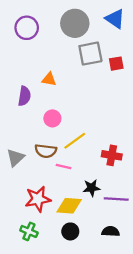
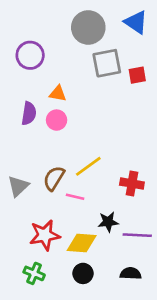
purple circle: (27, 28) -> (30, 55), moved
pink circle: (52, 118) -> (57, 120), moved
brown semicircle: (46, 151) -> (54, 178), turned 115

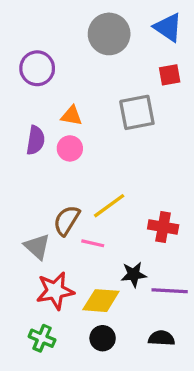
gray square: (107, 63) -> (137, 112), moved
red square: (137, 75) -> (170, 75), moved
gray triangle: (18, 186) -> (37, 247), moved, turned -35

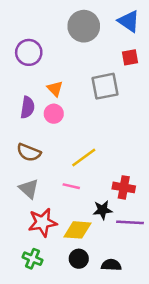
orange triangle: (71, 116) -> (55, 89), turned 36
brown semicircle: (67, 220) -> (29, 152), moved, turned -100
red cross: (163, 227) -> (124, 187), moved
black semicircle: (161, 338) -> (111, 265), moved

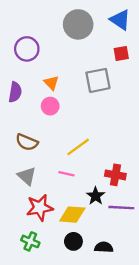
purple semicircle: (27, 107) -> (15, 92), moved
black star: (103, 210) -> (96, 196), turned -30

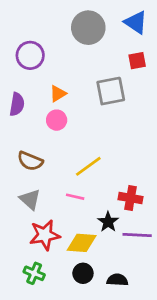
orange triangle: (51, 83) -> (58, 94), turned 42

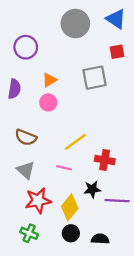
red cross: (131, 198) -> (105, 160), moved
black star: (108, 222) -> (92, 189), turned 30
yellow diamond: (82, 243) -> (70, 207), turned -55

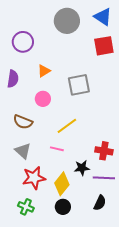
red square: (117, 52) -> (104, 46), size x1.5
gray square: (95, 78) -> (79, 85), moved
pink circle: (48, 102) -> (43, 99), moved
red cross: (105, 160) -> (104, 151), moved
black semicircle: (100, 239) -> (100, 203), moved, turned 112

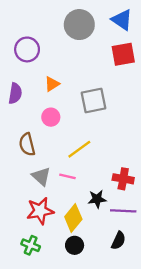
brown semicircle: (23, 122) -> (27, 144), turned 54
gray triangle: (23, 151) -> (41, 176), moved

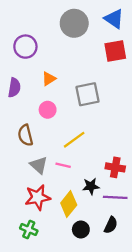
black circle: (75, 245) -> (81, 229), moved

